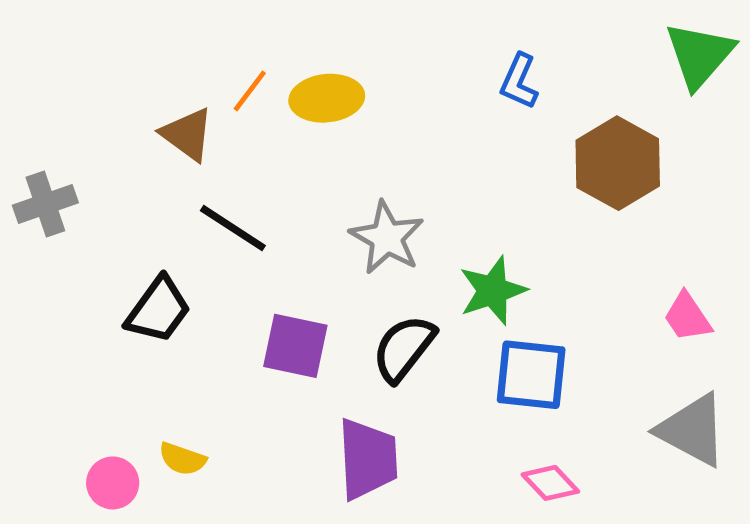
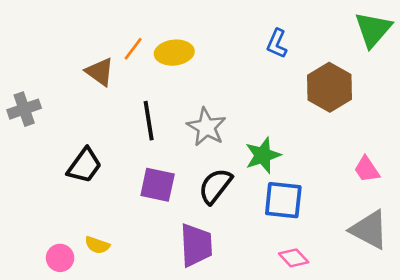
black line: (233, 228) -> (149, 121), moved, turned 48

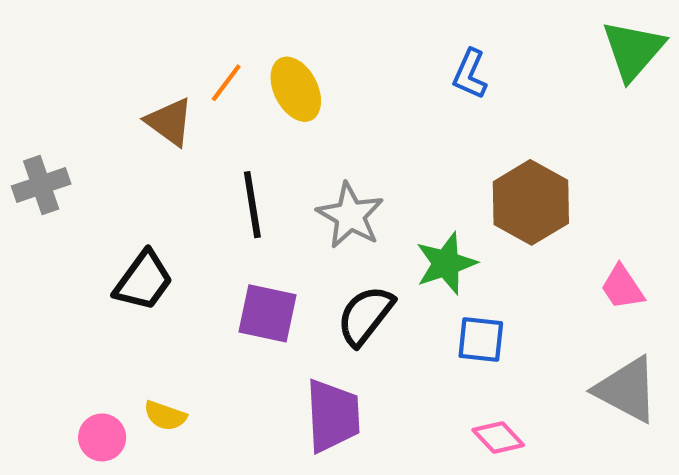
yellow ellipse: (174, 53) -> (296, 89), turned 69
brown hexagon: (330, 87) -> (531, 202), moved
blue square: (283, 200) -> (481, 340), size x0.7

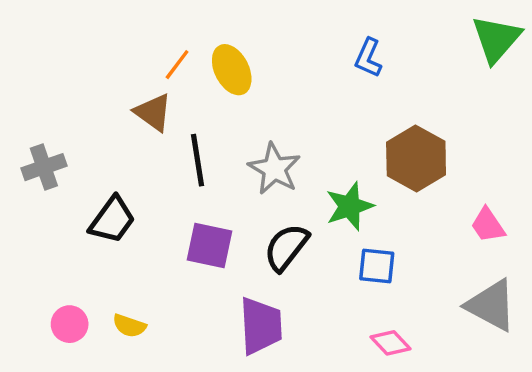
brown triangle: (170, 122) -> (153, 112), moved
gray cross: (41, 185) -> (44, 167), moved
pink circle: (102, 437) -> (70, 324), moved

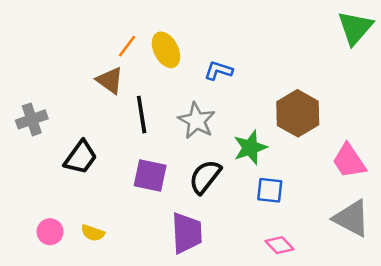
blue L-shape: (368, 58) -> (218, 71), moved, turned 84
pink trapezoid: (488, 225) -> (349, 161), size x1.4

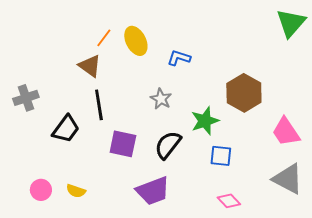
black line: (142, 115) -> (99, 105), moved
gray star: (197, 121) -> (161, 99), size x0.7
purple trapezoid: (187, 233) -> (153, 191), turned 72

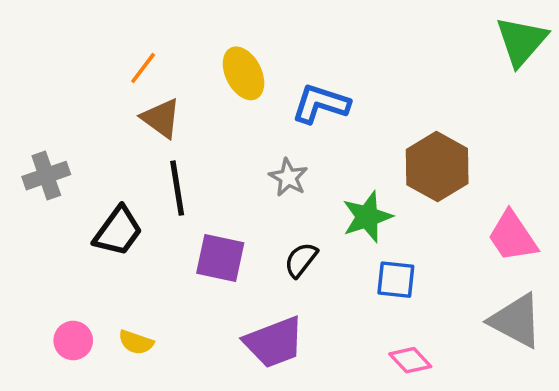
orange line: (104, 38) -> (143, 68), moved
blue L-shape: (179, 58) -> (321, 104), size x1.4
black semicircle: (168, 145) -> (301, 260), size x0.7

